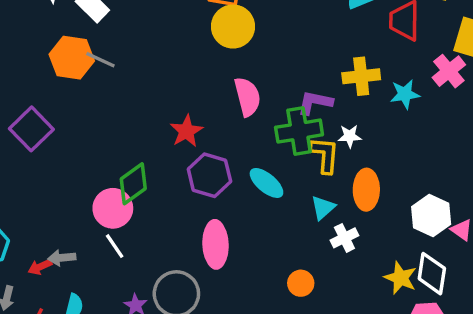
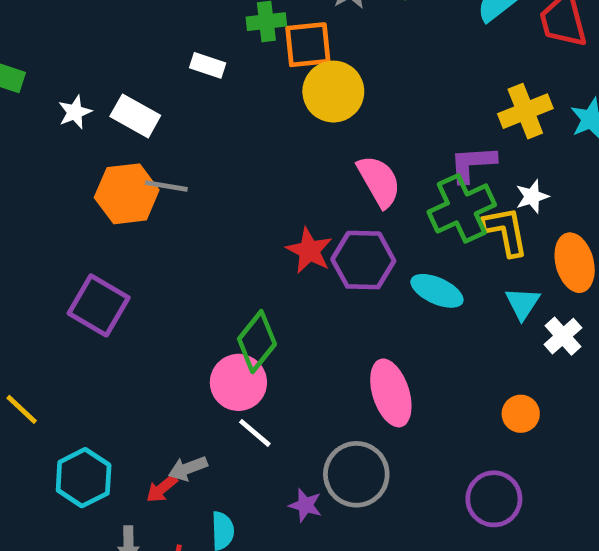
purple hexagon: (209, 175) -> (363, 260), moved

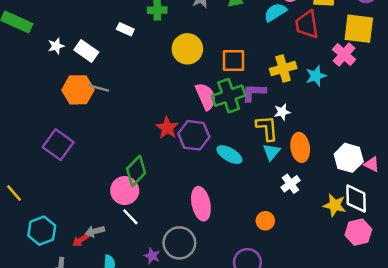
orange square: (308, 45) -> (234, 61), moved
green cross: (462, 208) -> (229, 96), moved
cyan triangle: (523, 303) -> (271, 152), moved

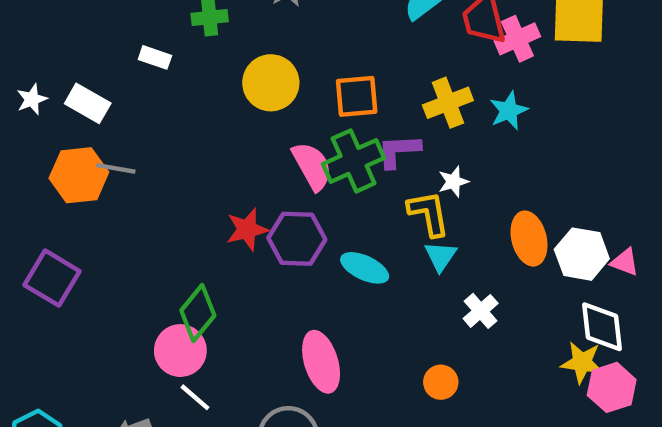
pink cross: (344, 54) -> (517, 39), moved, turned 30
red star: (167, 128) -> (247, 229), turned 30
orange ellipse: (300, 147) -> (529, 239), moved
yellow star: (335, 205) -> (582, 362), moved

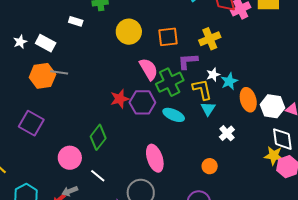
cyan star: (509, 111) -> (229, 81), moved
green cross: (354, 161) -> (170, 82), moved
pink circle: (180, 351) -> (70, 158), moved

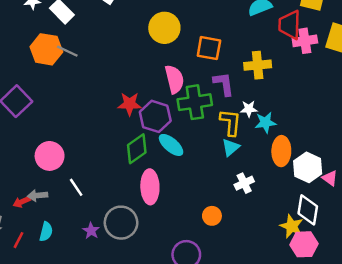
purple L-shape: (188, 61) -> (224, 84), turned 70
cyan ellipse: (174, 115) -> (171, 145), moved
green diamond: (98, 137) -> (137, 149), moved

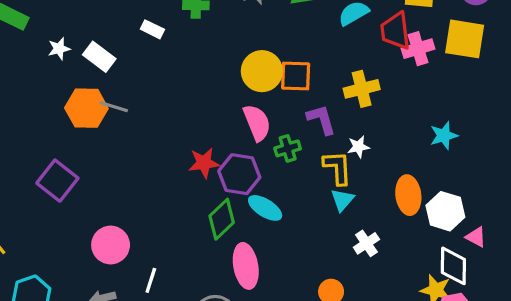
yellow circle: (164, 28) -> (262, 71), moved
green cross: (195, 102) -> (288, 148), size x0.6
cyan star: (266, 123) -> (444, 136), moved
pink triangle: (330, 178) -> (476, 237), moved
white line: (76, 187) -> (151, 280), turned 60

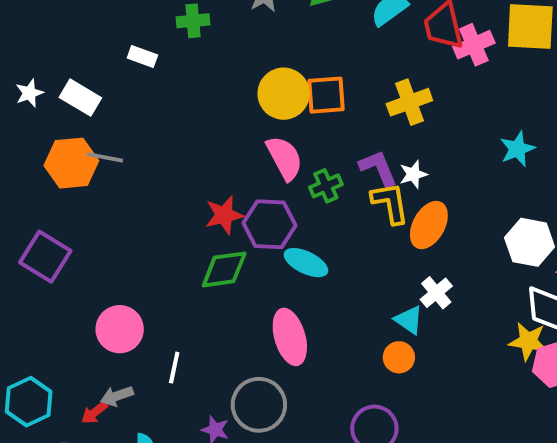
purple L-shape: (321, 119) -> (378, 168), moved
orange ellipse: (408, 195) -> (429, 225), moved, turned 42
cyan triangle: (342, 200) -> (409, 320), moved, turned -30
green diamond: (222, 219) -> (224, 269), moved, turned 42

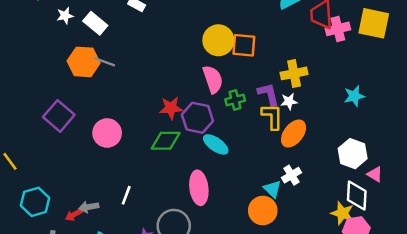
yellow cross: (409, 102) -> (294, 73), moved
pink circle: (120, 329) -> (107, 133), moved
orange circle: (399, 357) -> (263, 211), size x1.5

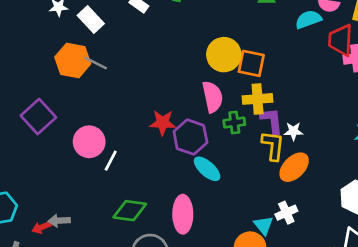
yellow cross: (294, 73) -> (258, 99), moved
green diamond: (166, 141) -> (130, 211), moved
white line: (126, 195) -> (111, 161), moved

